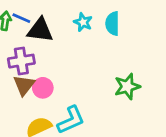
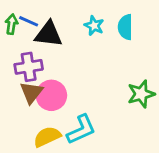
pink circle: (43, 88) -> (51, 95), size x1.4

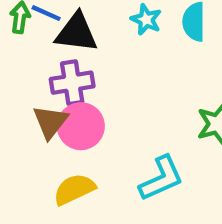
purple cross: (29, 67) -> (72, 83), moved
cyan L-shape: (81, 130) -> (161, 178), moved

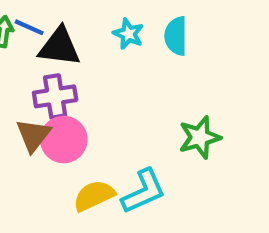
yellow semicircle: (74, 189) -> (94, 196), moved

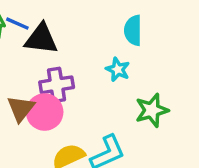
cyan star: (128, 34) -> (118, 69), moved
purple cross: (55, 96) -> (57, 85), moved

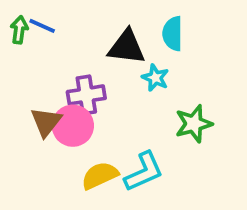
black triangle: (41, 39) -> (127, 47), moved

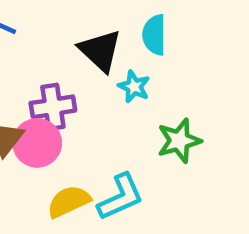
black triangle: (127, 47) -> (100, 51), turned 36

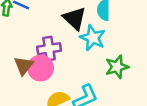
cyan star: (134, 87) -> (93, 38), size x1.5

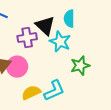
purple cross: (49, 49) -> (27, 38), moved

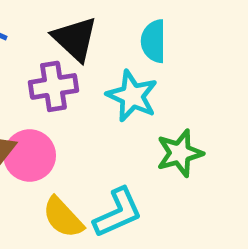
black triangle: (45, 26) -> (75, 39), moved
yellow semicircle: (31, 93) -> (63, 217), turned -108

